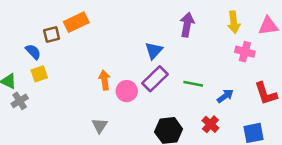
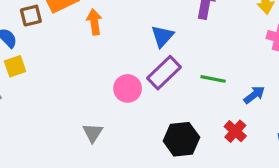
orange arrow: (105, 80) -> (94, 22), moved

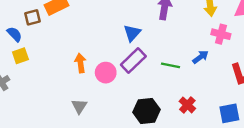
orange arrow: (94, 22) -> (80, 63), moved
blue arrow: (254, 95) -> (201, 57), moved

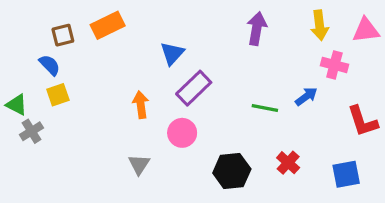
brown square: (32, 17) -> (63, 35), moved
blue triangle: (132, 33) -> (172, 53), moved
purple rectangle: (133, 61) -> (194, 88), moved
pink circle: (106, 73) -> (182, 133), moved

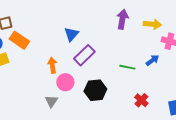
orange rectangle: (108, 25) -> (19, 40), moved, turned 60
yellow arrow: (320, 25) -> (152, 24), moved, turned -78
pink circle: (182, 133) -> (65, 82), moved
black hexagon: (232, 171) -> (95, 90), moved

